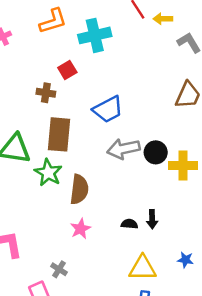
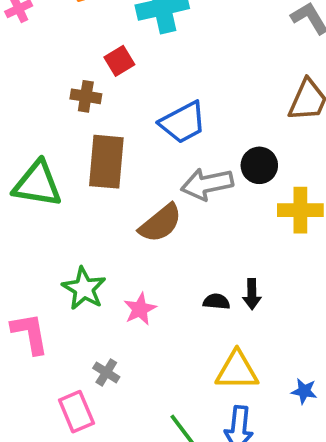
black circle: (156, 152) -> (259, 165), moved
green star: (48, 173) -> (84, 288), moved
brown semicircle: (79, 189) -> (160, 223), moved, turned 44
blue star: (185, 260) -> (304, 391), moved

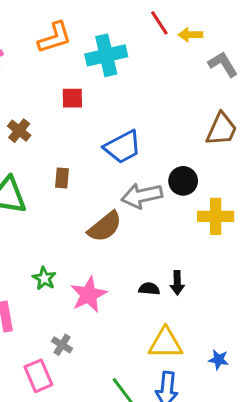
red square: (119, 61) -> (72, 98), turned 30
brown cross: (86, 96) -> (19, 131), moved, turned 30
brown rectangle: (106, 162) -> (62, 178), size x0.5
green star: (84, 288) -> (44, 278), size x0.7
pink star: (140, 309) -> (89, 295), size x1.4

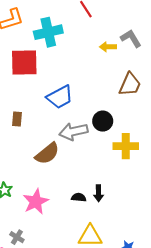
yellow arrow: (190, 35) -> (108, 47), moved
red square: (72, 98) -> (24, 62), size x1.8

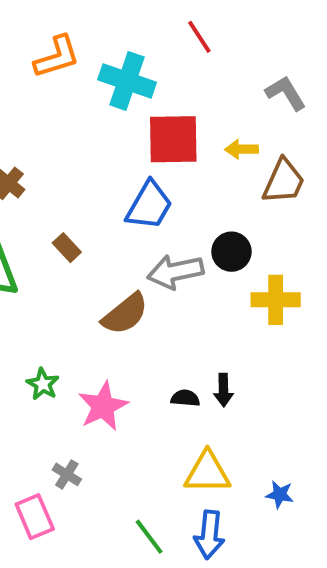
cyan cross: (48, 32) -> (127, 81), turned 32
yellow arrow: (108, 47) -> (242, 149), moved
red square: (24, 62) -> (173, 139), moved
blue trapezoid: (60, 97) -> (149, 205), turned -32
brown rectangle: (17, 119) -> (67, 248), turned -48

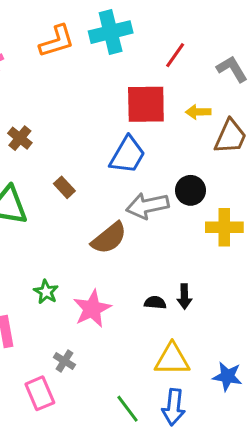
red line: (199, 37) -> (175, 55), moved, turned 68
cyan cross: (127, 81) -> (111, 32), moved, turned -33
blue star: (280, 495) -> (227, 376), size x1.4

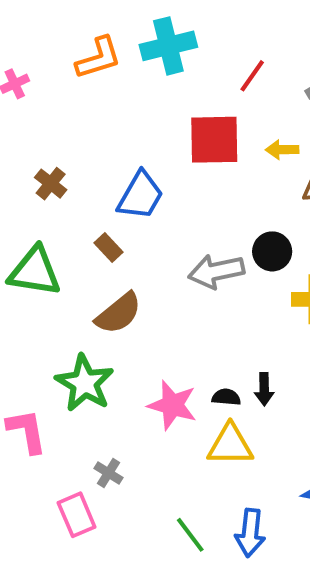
blue trapezoid: (127, 155) -> (140, 196), moved
brown semicircle: (109, 238) -> (118, 313), moved
green star: (46, 292) -> (85, 383), size x1.8
pink star: (92, 309) -> (172, 405), moved, turned -30
yellow triangle: (172, 359) -> (230, 445), moved

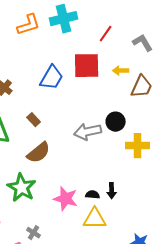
blue trapezoid: (140, 196) -> (52, 78), moved

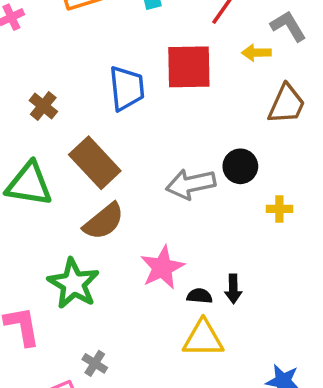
yellow arrow: (121, 71) -> (256, 53), moved
blue trapezoid: (52, 78) -> (127, 88), turned -36
brown rectangle: (34, 120) -> (95, 163), size x2.0
yellow cross: (138, 146) -> (279, 209), size x0.6
pink star: (66, 199) -> (162, 268), moved, turned 30

